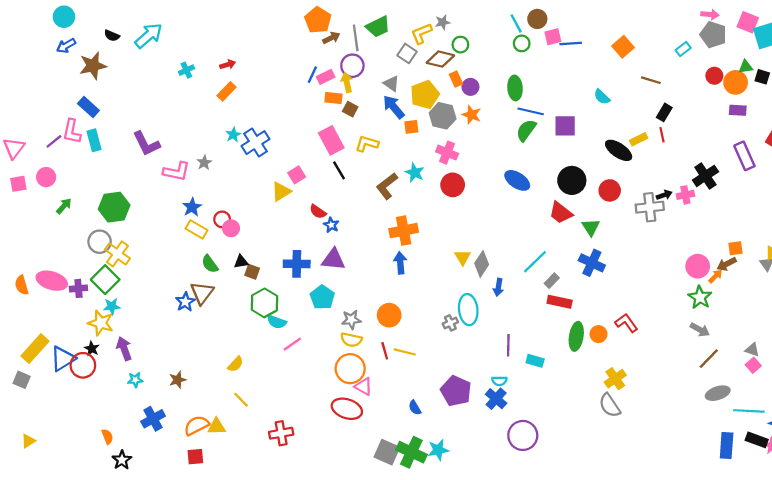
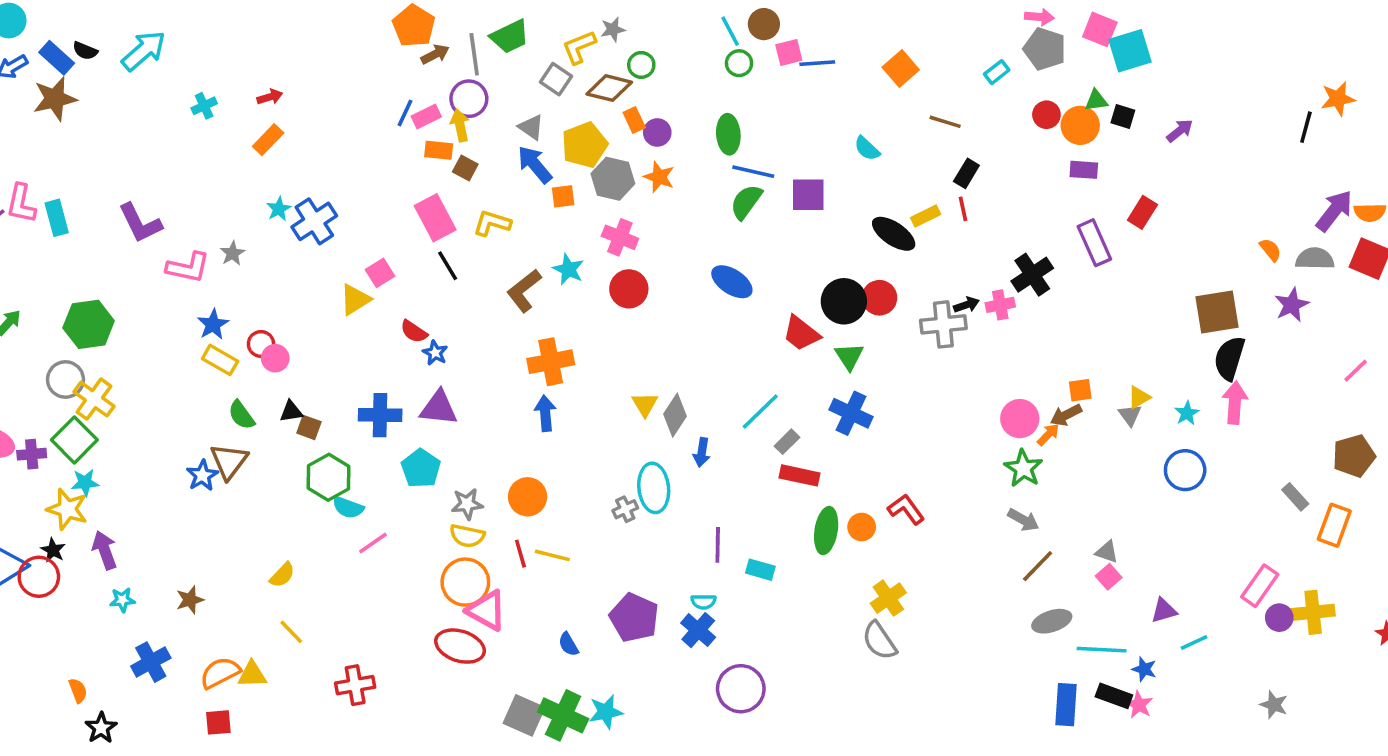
blue rectangle: (88, 107) -> (57, 58), moved
black circle: (572, 180) -> (844, 301), moved
pink triangle: (364, 386) -> (487, 611), size x1.4

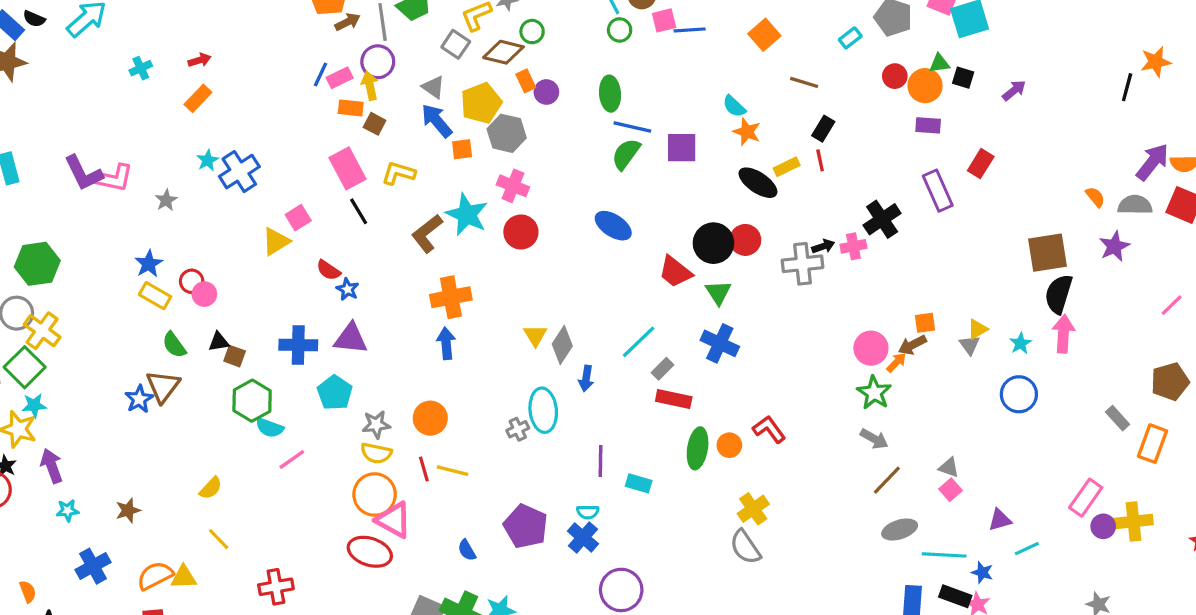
orange star: (659, 177) -> (747, 132), moved
pink L-shape: (188, 268) -> (114, 178), moved
cyan star: (568, 269) -> (467, 214), size x1.5

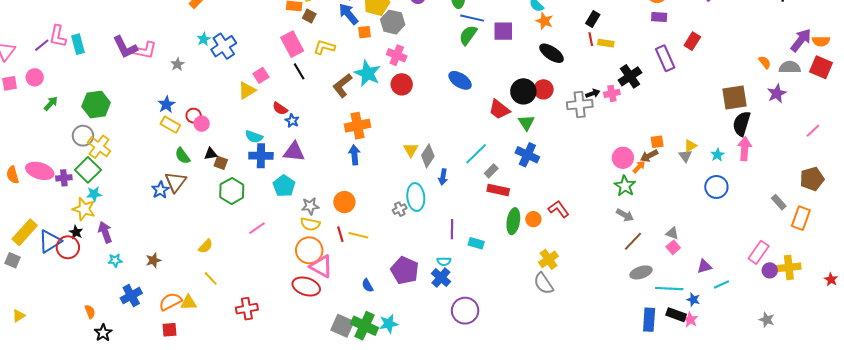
yellow rectangle: (787, 167) -> (606, 43), moved, turned 35
cyan semicircle: (270, 428) -> (254, 137), moved

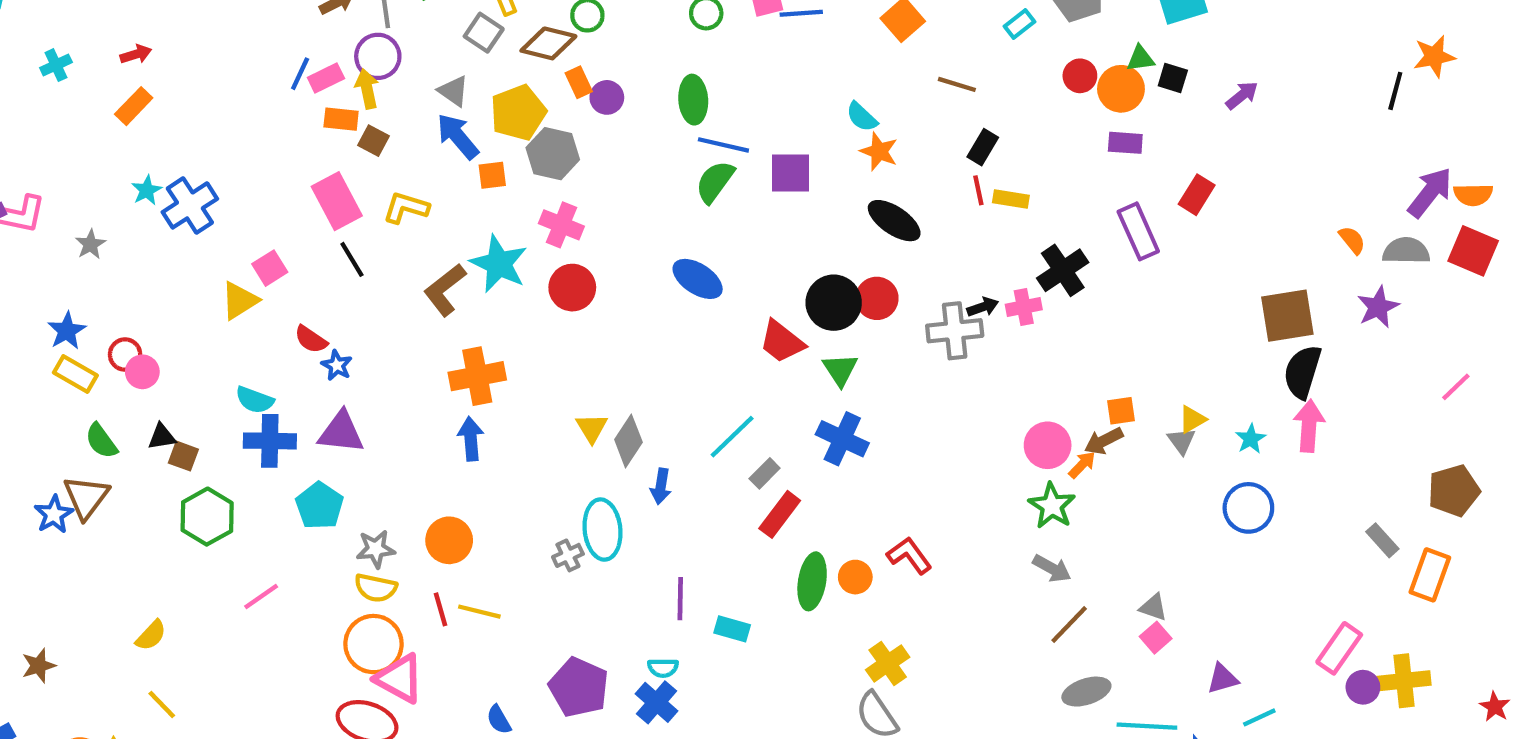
red rectangle: (498, 190) -> (780, 514), turned -65

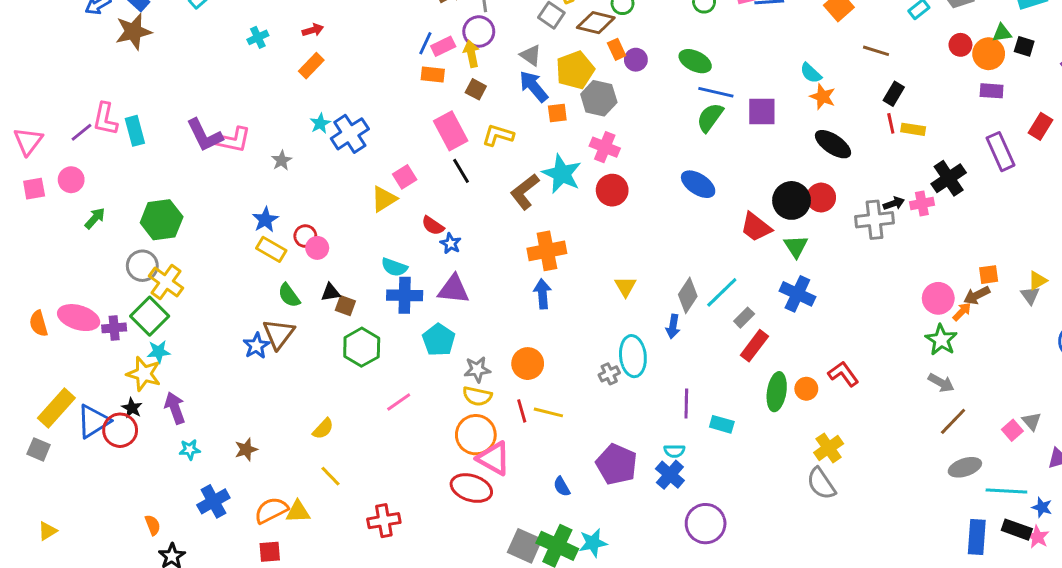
green ellipse: (693, 100) -> (695, 61), turned -60
orange rectangle: (341, 119) -> (433, 74), moved
gray diamond: (628, 441) -> (688, 295), moved
gray triangle: (1153, 607) -> (1032, 421), moved, turned 30

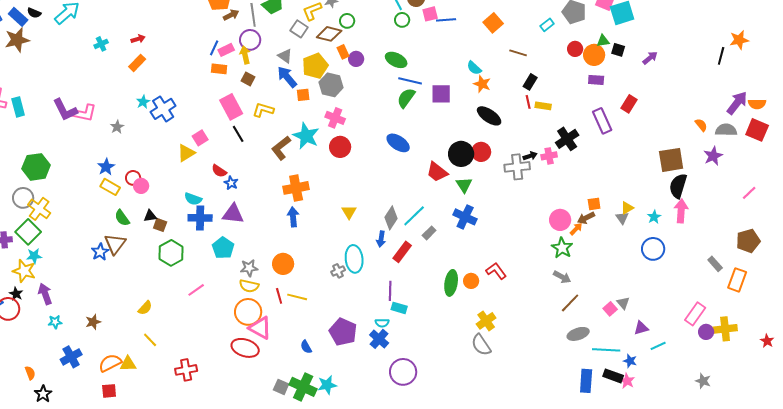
red rectangle: (754, 346) -> (402, 252), moved
cyan rectangle: (722, 424) -> (399, 308), moved
gray square: (525, 546) -> (281, 387), size x0.7

